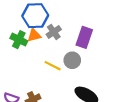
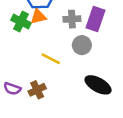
gray cross: (54, 32) -> (72, 19), moved, turned 32
yellow line: (53, 66) -> (51, 59), moved

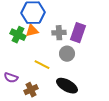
black ellipse: (98, 85) -> (67, 86), moved
purple semicircle: (12, 89) -> (11, 78), moved

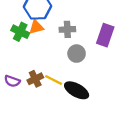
purple rectangle: (78, 33) -> (105, 35), moved
yellow line: (42, 65) -> (54, 80), moved
brown cross: (31, 90) -> (35, 79), moved

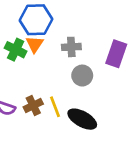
orange triangle: (36, 27) -> (35, 44), turned -42
yellow line: (54, 80) -> (55, 107), turned 42

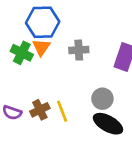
gray circle: (82, 76) -> (102, 99), moved
black ellipse: (82, 119) -> (108, 124), moved

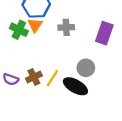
yellow line: (62, 111) -> (52, 78), turned 54
black ellipse: (108, 124) -> (75, 86), moved

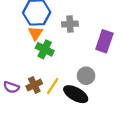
gray cross: (66, 27) -> (70, 24), moved
green cross: (19, 30) -> (45, 49), moved

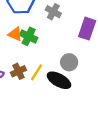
gray cross: (70, 24) -> (53, 12), turned 32
orange triangle: (35, 33) -> (15, 34), moved, turned -40

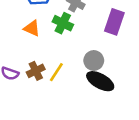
green cross: (29, 36) -> (63, 23), moved
black ellipse: (59, 80) -> (100, 81), moved

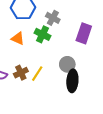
black ellipse: (100, 81) -> (72, 81), turned 65

